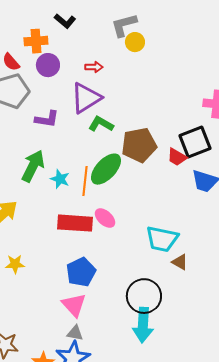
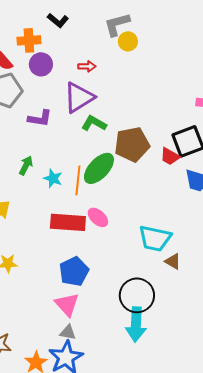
green arrow: (33, 166) -> (26, 165), size x0.6

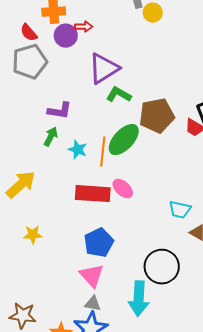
red arrow: (87, 66) -> (84, 27), moved
purple L-shape: (40, 118) -> (60, 111), moved
cyan trapezoid: (155, 238) -> (180, 210), size x0.7
cyan arrow: (136, 324) -> (139, 299), moved

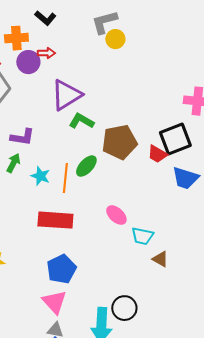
green ellipse: (124, 140) -> (86, 166), size x0.7
pink ellipse: (123, 189) -> (116, 215), moved
black circle: (162, 267) -> (124, 308), moved, size x0.7

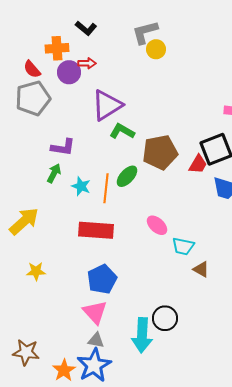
red trapezoid: (157, 154) -> (198, 164), turned -90

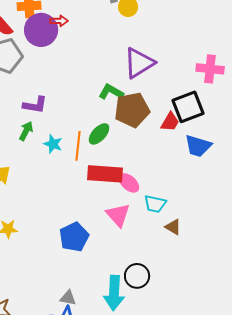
purple circle: (69, 72) -> (41, 30), size x1.4
purple triangle: (107, 105) -> (139, 63), moved
green L-shape: (122, 131) -> (111, 92), moved
red rectangle: (96, 230) -> (105, 174), moved
pink triangle: (95, 312) -> (118, 215), moved

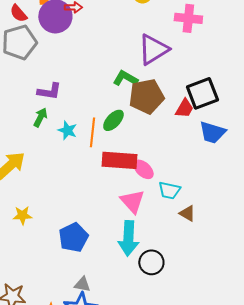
pink cross: (210, 69) -> (188, 18), moved
blue pentagon: (74, 237) -> (73, 237), moved
cyan arrow: (114, 293) -> (128, 238), moved

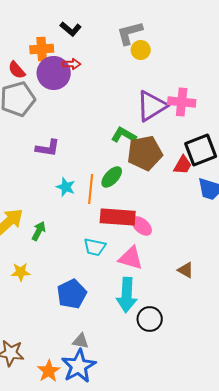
pink cross: (188, 18) -> (182, 102), moved
green arrow: (40, 117) -> (39, 231), moved
cyan trapezoid: (169, 190) -> (95, 247), moved
pink triangle: (132, 201) -> (131, 258), turned -32

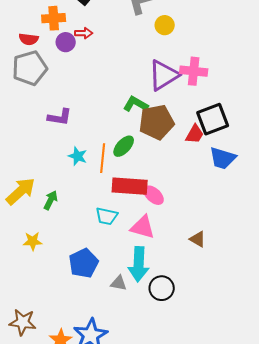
yellow circle: (141, 50) -> (165, 25), moved
red semicircle: (17, 70) -> (29, 39), turned -42
purple circle: (54, 73) -> (66, 42), size x0.6
gray triangle: (81, 341) -> (119, 283), moved

